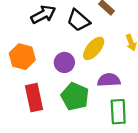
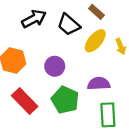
yellow ellipse: (94, 48) -> (95, 41), moved
red rectangle: (34, 98) -> (25, 101), turned -32

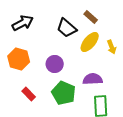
black arrow: (34, 19) -> (23, 23), moved
red rectangle: (25, 101) -> (29, 94), size x0.6

